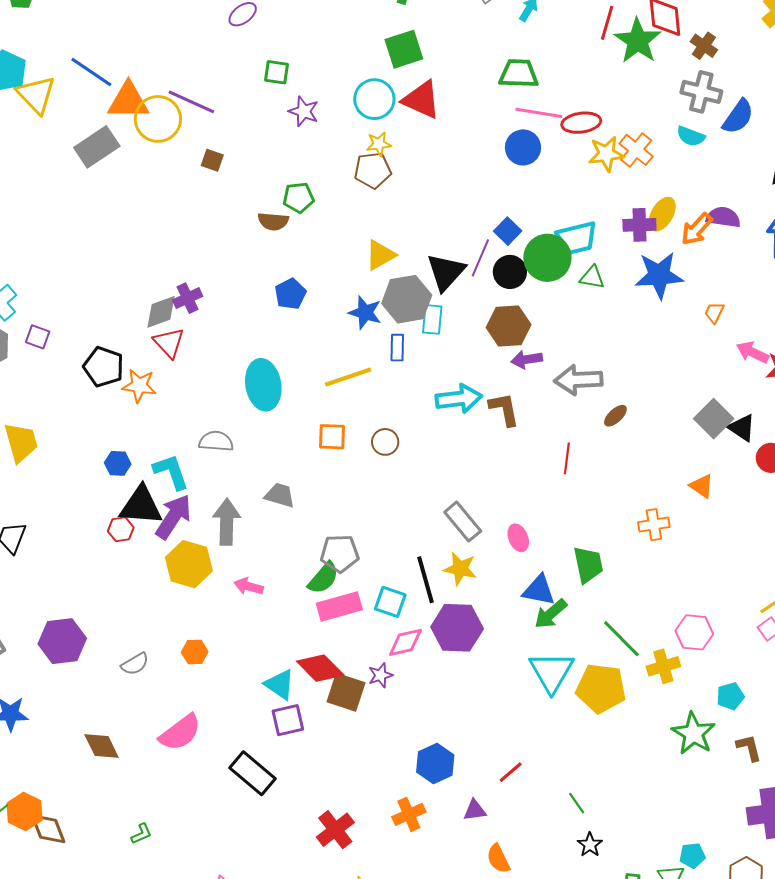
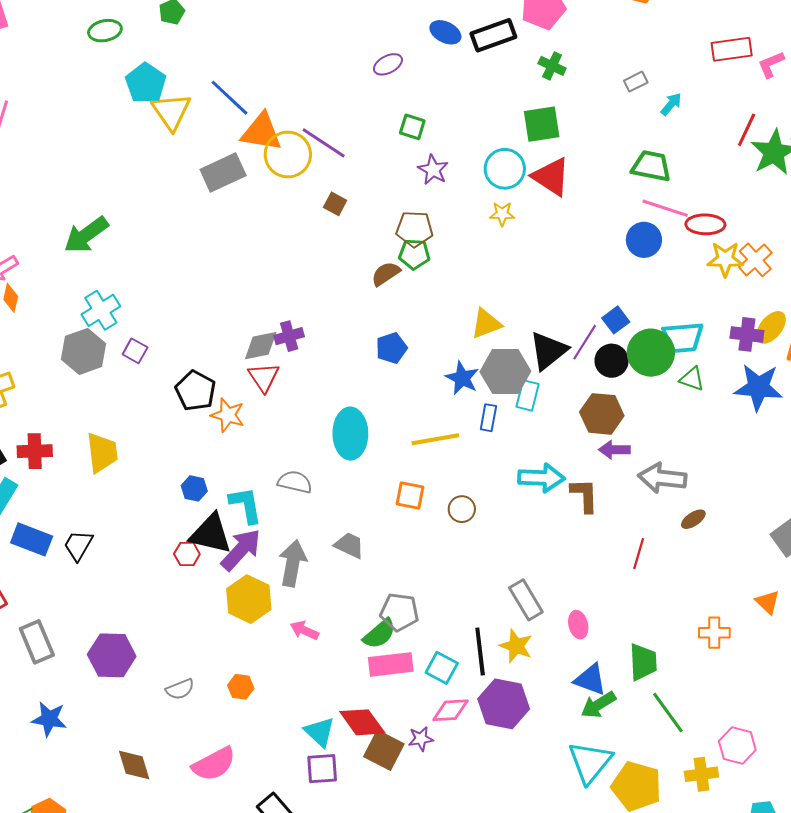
brown pentagon: (373, 170) -> (415, 229), moved
brown semicircle: (273, 221) -> (386, 274), turned 132
green line: (621, 639) -> (668, 713), moved

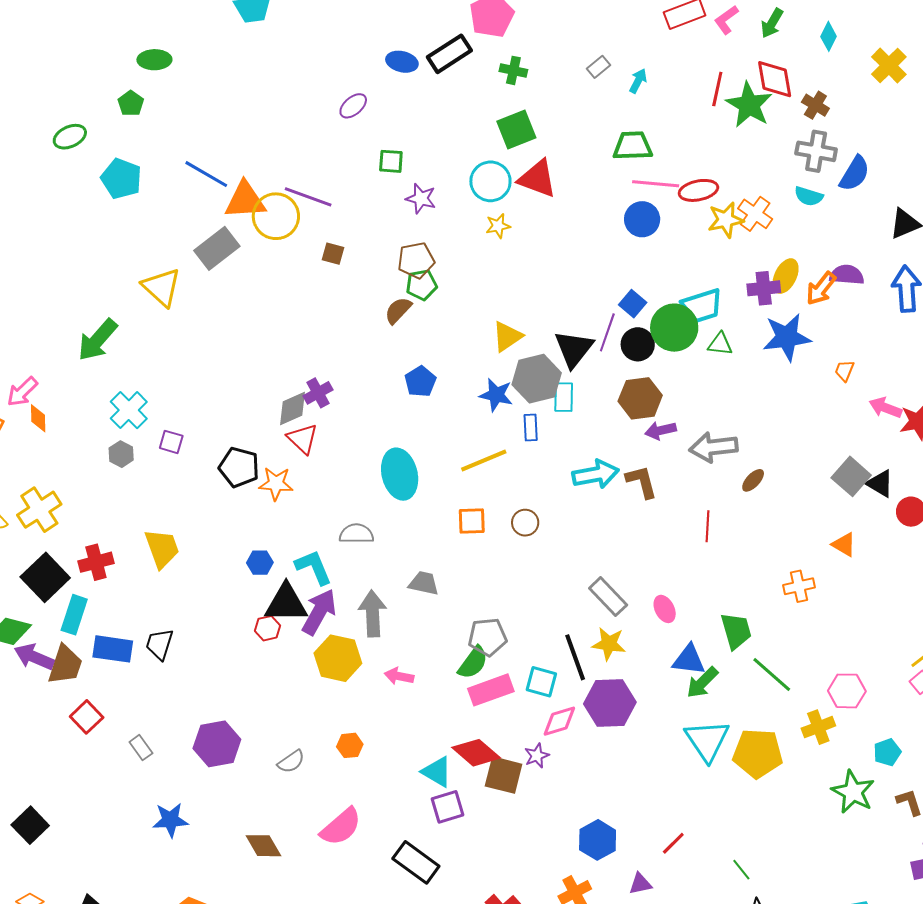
yellow triangle: (171, 112) -> (161, 287), moved
gray hexagon: (84, 351) -> (121, 454), size x0.6
gray rectangle: (37, 642) -> (141, 748), size x0.6

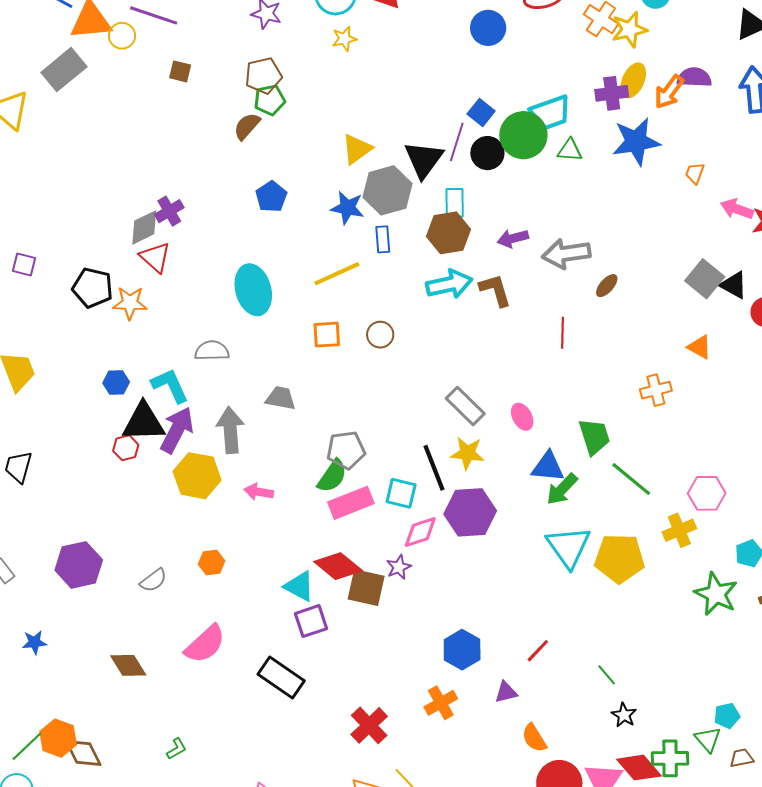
yellow circle: (276, 216) -> (122, 36), size x0.6
yellow star: (726, 220) -> (630, 29), moved
cyan rectangle: (564, 397) -> (455, 203), moved
brown hexagon: (640, 398) -> (449, 233), moved
blue star: (170, 820) -> (34, 642), size x0.7

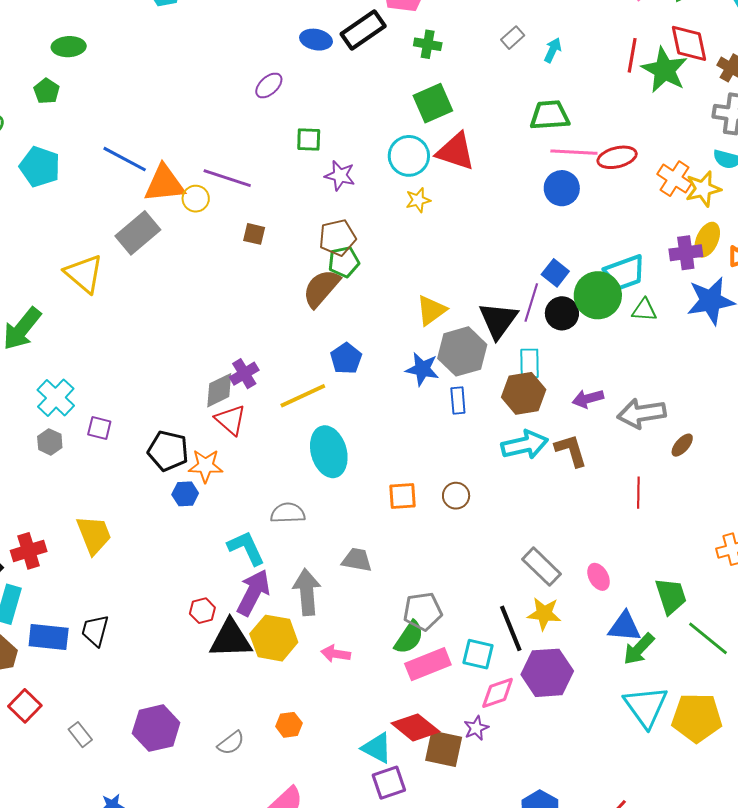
brown semicircle: (247, 126) -> (321, 288), size x1.4
yellow line: (337, 274) -> (303, 396), moved
blue hexagon: (116, 382) -> (185, 494), moved
black triangle: (144, 422) -> (231, 639), moved

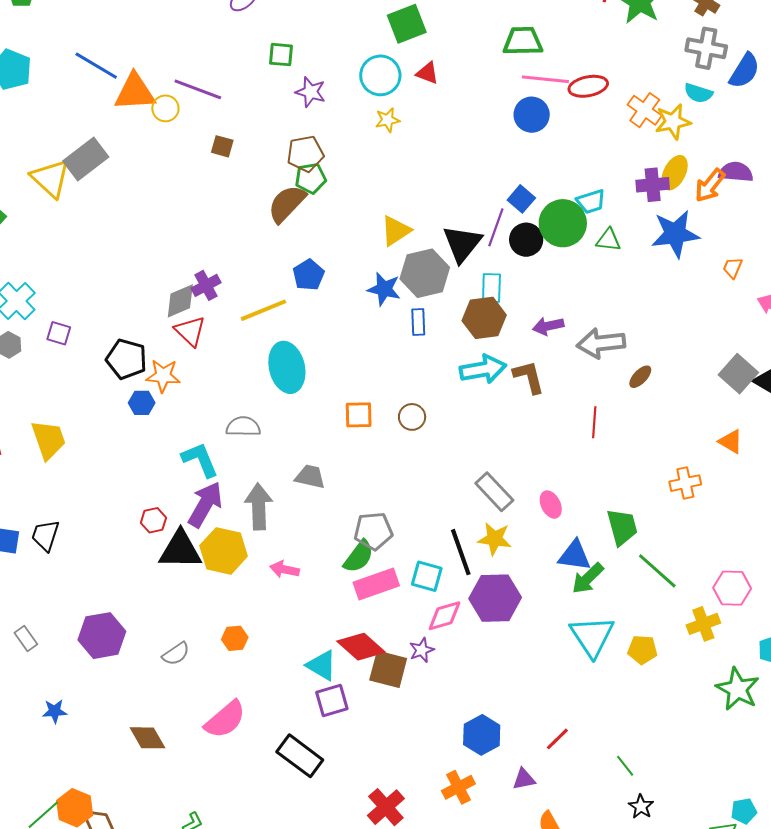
red triangle: (456, 151) -> (427, 73), size x0.6
gray rectangle: (138, 233) -> (86, 159), moved
cyan trapezoid: (625, 272) -> (591, 202), size x0.7
yellow pentagon: (697, 718) -> (643, 650), size x0.6

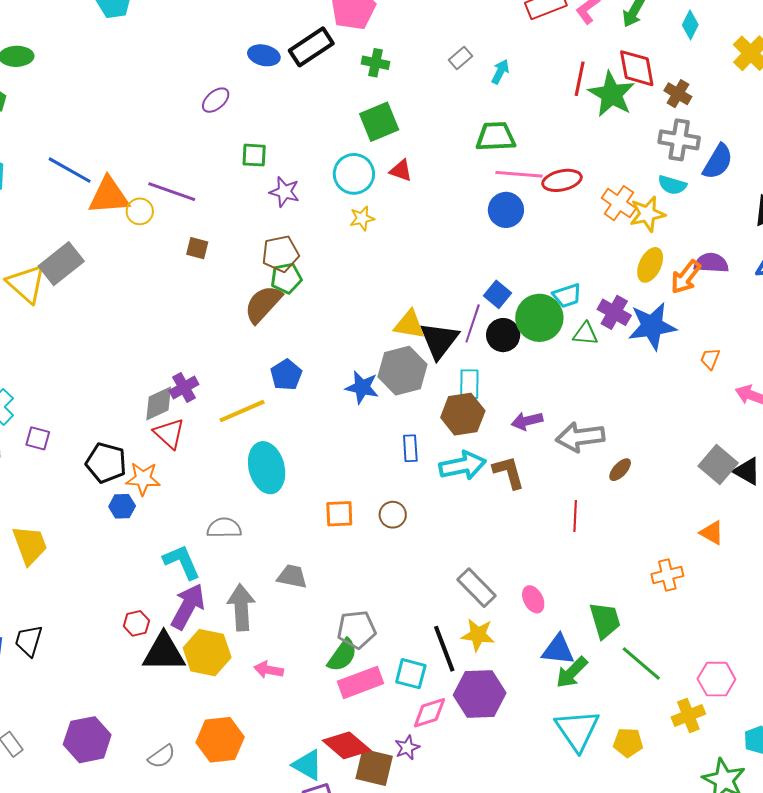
purple cross: (653, 185) -> (614, 312), moved, turned 36
yellow triangle: (396, 231) -> (409, 325), moved, turned 44
blue rectangle: (418, 322) -> (410, 448), moved
orange hexagon: (235, 638) -> (220, 740), size x1.8

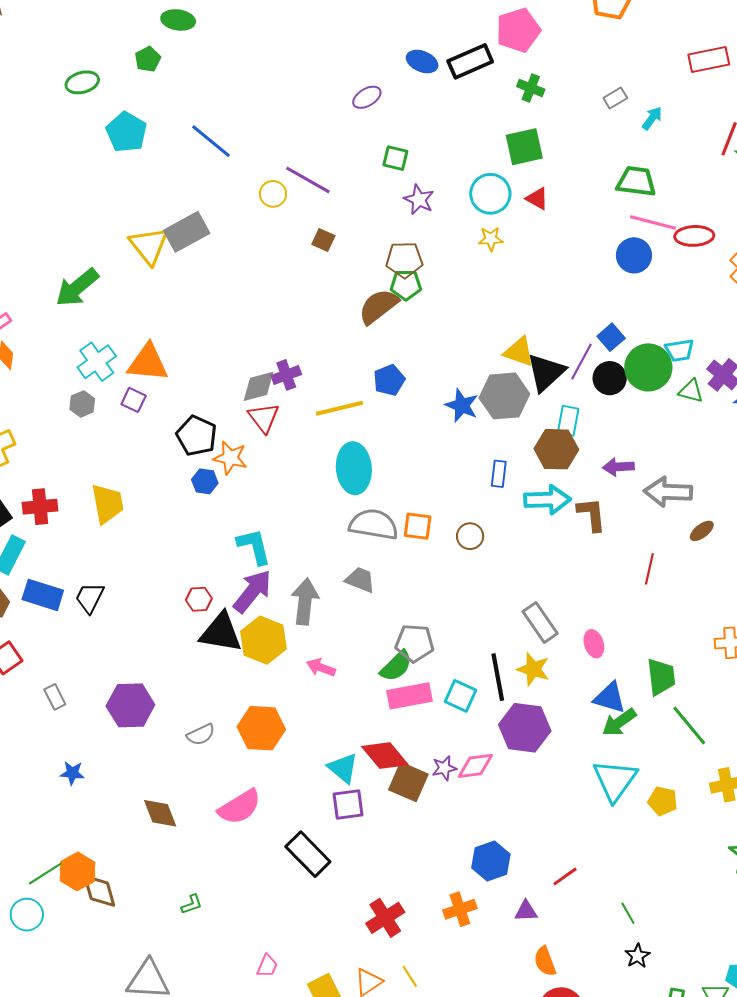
orange triangle: (109, 196) -> (148, 363), moved
gray semicircle: (224, 528) -> (374, 524), moved, size x1.4
pink diamond: (429, 713) -> (475, 766), moved

